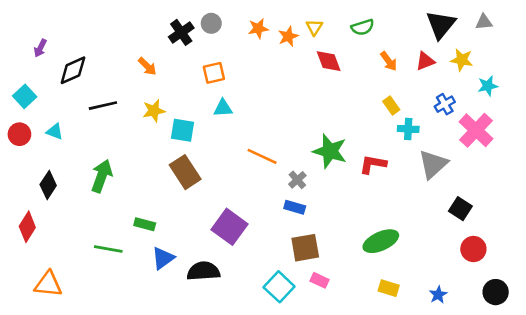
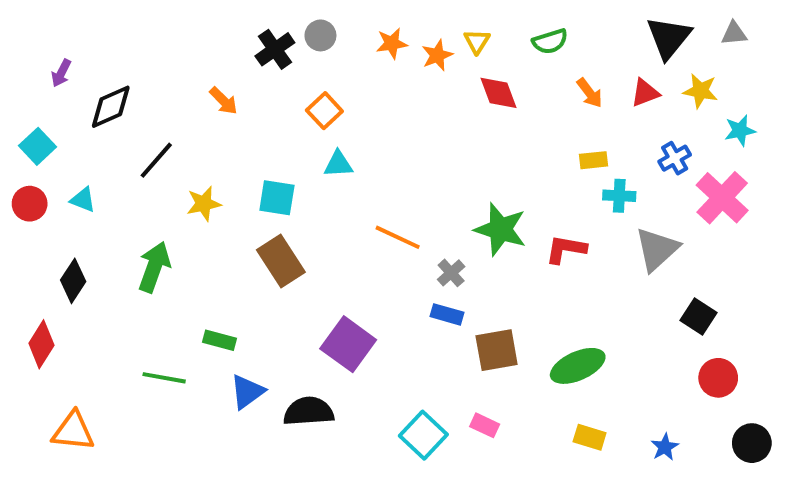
orange square: (214, 73) -> (324, 111), turned -30
black line: (103, 106) -> (156, 160), turned -36
yellow rectangle: (391, 106) -> (594, 160), turned -60
yellow star: (154, 111) -> (204, 204), moved
brown square: (305, 248) -> (497, 350), moved

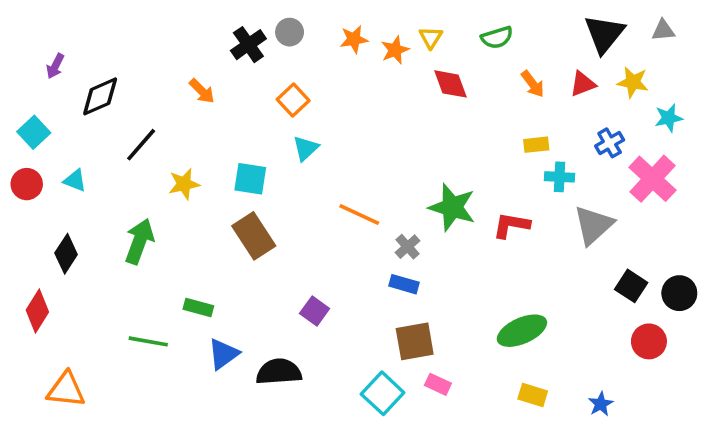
cyan triangle: (338, 164) -> (306, 148), turned -40
purple square: (348, 344) -> (315, 311), size x0.6
brown square: (497, 350) -> (415, 341), moved
black circle: (752, 443) -> (679, 293), moved

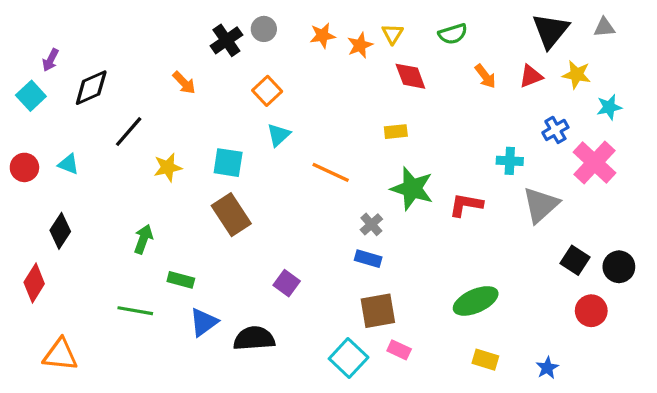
cyan square: (34, 132) -> (31, 96), moved
yellow rectangle: (536, 145) -> (396, 132), moved
orange line: (359, 214) -> (331, 172), moved
green arrow: (139, 241) -> (143, 239), moved, size x0.7

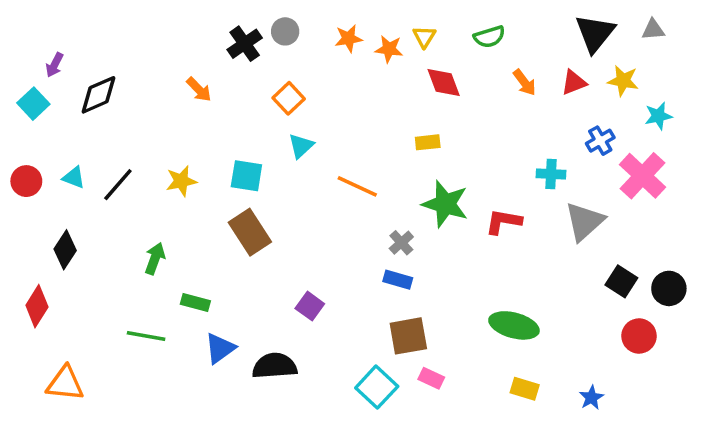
orange star: (360, 45) -> (389, 49), turned 30
black line: (129, 132) -> (118, 185), moved
green ellipse: (476, 301) -> (514, 325), turned 39

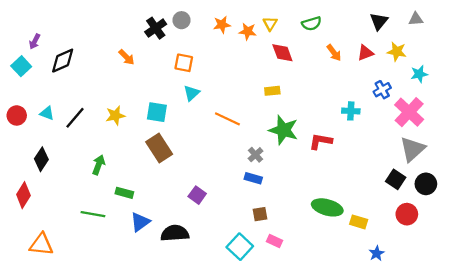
black triangle: (595, 33) -> (379, 21), size x0.7
orange square: (289, 98) -> (184, 63), turned -36
gray triangle: (584, 222) -> (412, 149), moved
brown square: (408, 336) -> (260, 214), size x0.6
yellow rectangle: (525, 389) -> (359, 222), moved

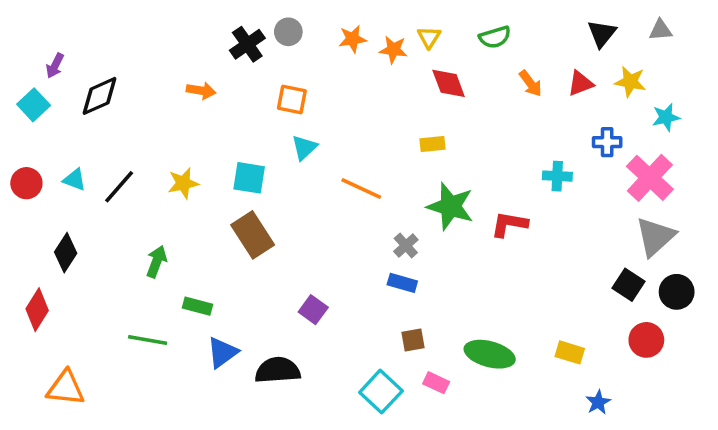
orange arrow: (127, 57) -> (201, 91), turned -36
blue cross: (382, 90) -> (607, 142), turned 30
green ellipse: (327, 207) -> (490, 354), moved

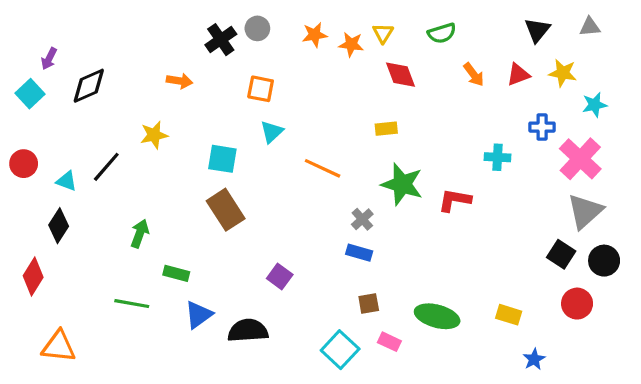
cyan triangle: (75, 180) -> (67, 181), moved
yellow star: (183, 183) -> (154, 135), moved

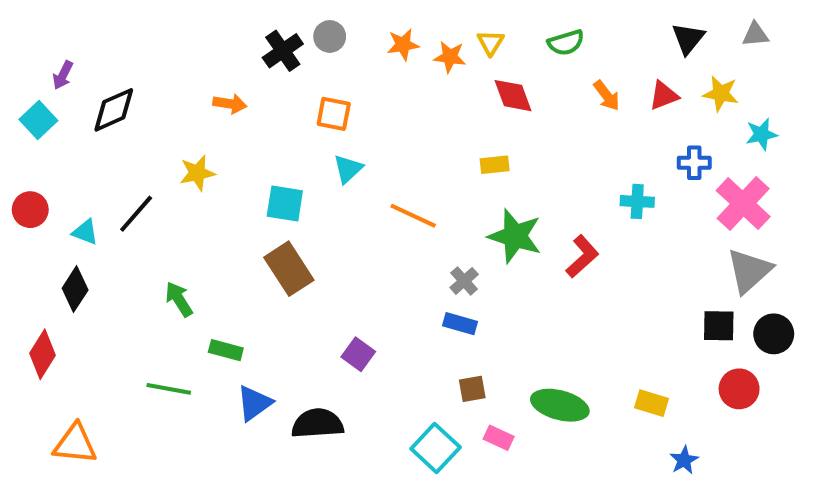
red L-shape: (455, 200) -> (582, 256), turned 128
green arrow: (140, 234) -> (179, 299), turned -52
black square: (561, 254) -> (719, 326), turned -32

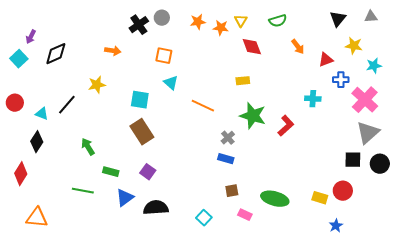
red triangle: (664, 96) -> (326, 60), moved
cyan triangle: (348, 169) -> (171, 83), turned -35
purple square: (358, 354) -> (148, 172), moved
red circle: (739, 389) -> (343, 191), moved
cyan square: (436, 448) -> (204, 218), moved, size x0.7

